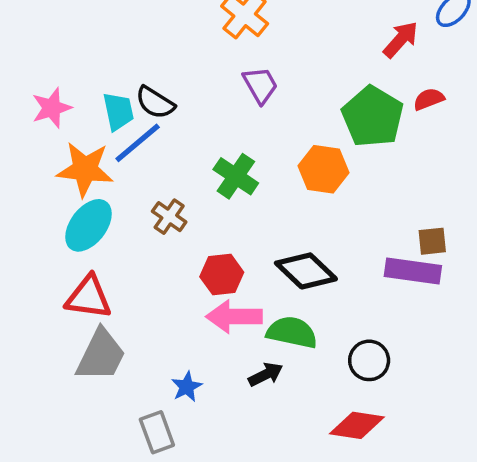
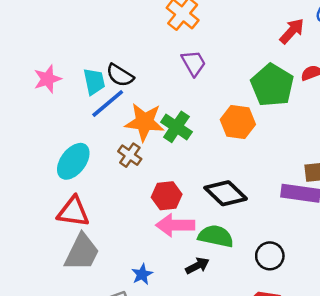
orange star: (85, 169) -> (145, 122), moved

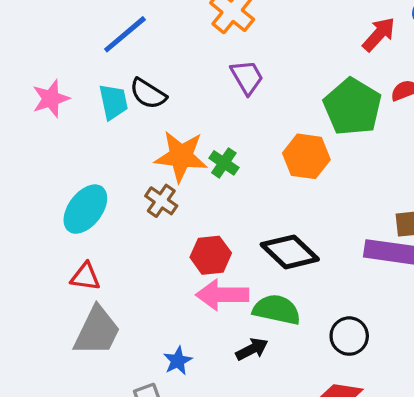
blue line: (108, 104) -> (125, 34), moved
green cross: (176, 127) -> (224, 163), size x0.7
red triangle: (73, 212) -> (85, 277), size x0.7

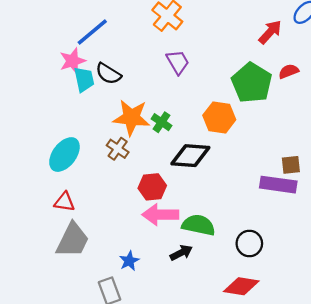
pink star: (51, 99) -> (73, 61), moved
black diamond: (290, 252) -> (190, 156), moved, turned -39

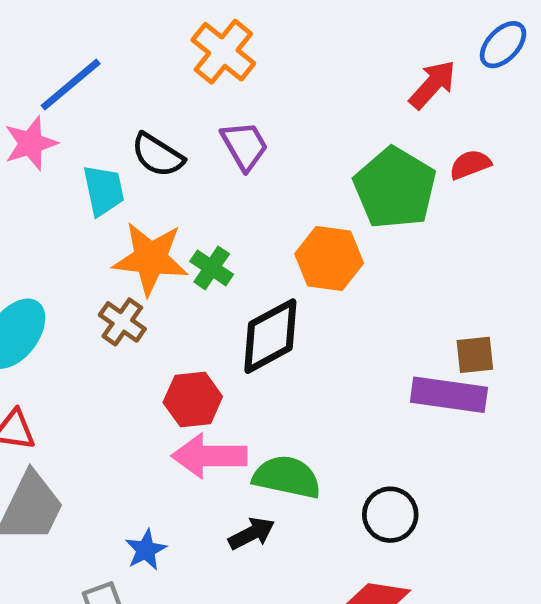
black semicircle: (108, 74) -> (158, 155), moved
cyan trapezoid: (84, 79) -> (104, 190), moved
black diamond: (190, 156) -> (270, 336), turned -33

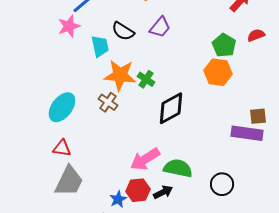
purple trapezoid: (245, 146) -> (160, 27), turned 70
green pentagon: (395, 188) -> (224, 45), size x0.7
orange hexagon: (329, 258) -> (218, 72), moved
red hexagon: (193, 400) -> (138, 190), moved
pink arrow: (209, 456) -> (145, 159), turned -32

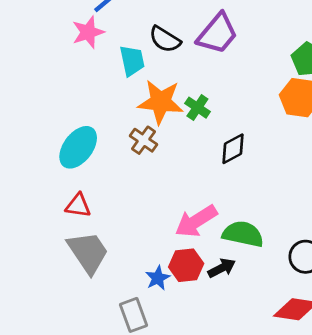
purple trapezoid: (160, 27) -> (217, 34), size x1.4
black diamond: (171, 108) -> (233, 149), size x0.7
gray trapezoid: (69, 181) -> (88, 252), turned -60

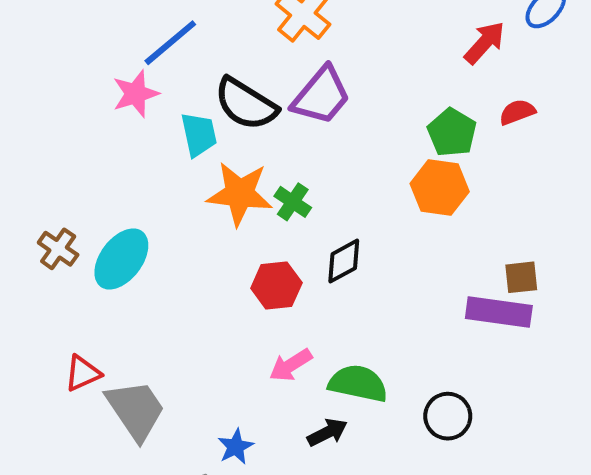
black semicircle: (165, 39) -> (246, 104), size x1.4
brown cross: (143, 140) -> (58, 249), moved
red triangle: (78, 206) -> (83, 373), moved, turned -32
pink arrow: (196, 221) -> (291, 365), size x0.7
red hexagon: (186, 265) -> (276, 286), moved

